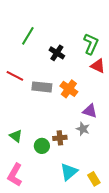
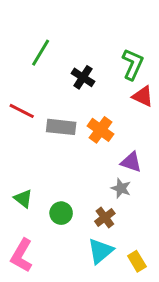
brown cross: (60, 138) -> (105, 217), moved, turned -32

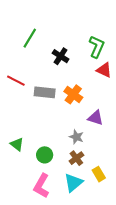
gray star: (121, 188) -> (76, 137), moved
pink L-shape: (22, 255) -> (41, 186), moved
yellow rectangle: (137, 261) -> (99, 174), moved

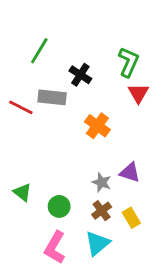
red triangle: (104, 70) -> (138, 93), turned 35
gray rectangle: (45, 92) -> (52, 97), moved
purple triangle: (96, 118) -> (130, 172), moved
yellow rectangle: (99, 174) -> (131, 218), moved

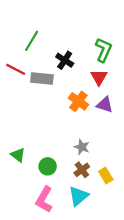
red triangle: (138, 93) -> (99, 77), moved
red line: (21, 107) -> (16, 69), moved
purple triangle: (130, 172) -> (105, 105), moved

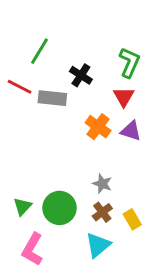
green triangle: (18, 155) -> (22, 207), moved, turned 35
green circle: (48, 166) -> (60, 208), size x1.5
pink L-shape: (44, 199) -> (32, 249), moved

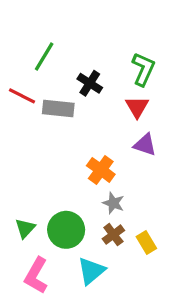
orange cross: (98, 127) -> (101, 170), moved
cyan triangle: (98, 245) -> (91, 271), moved

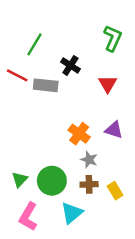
green L-shape: (143, 69) -> (113, 38), moved
purple triangle: (145, 145) -> (114, 130), moved
brown cross: (113, 235) -> (89, 184), turned 35

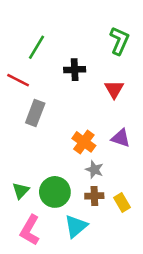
black cross: (70, 65) -> (75, 70), turned -36
gray rectangle: (46, 85) -> (35, 113), moved, turned -75

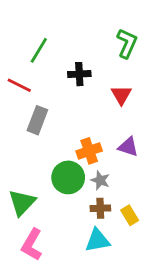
orange cross: (84, 142) -> (89, 151), turned 35
green triangle: (21, 191) -> (22, 203), size x1.5
green circle: (55, 192) -> (68, 177), moved
cyan triangle: (76, 226) -> (97, 240), moved, turned 30

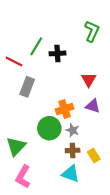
green line: (39, 50) -> (36, 46), moved
red triangle: (121, 95) -> (89, 80), moved
cyan triangle: (97, 240) -> (71, 174), turned 30

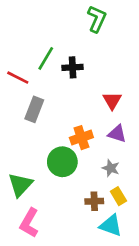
green L-shape: (92, 31) -> (97, 19), moved
gray star: (73, 130) -> (111, 168), moved
brown cross: (73, 150) -> (94, 201), moved
cyan triangle: (71, 174) -> (111, 226), moved

